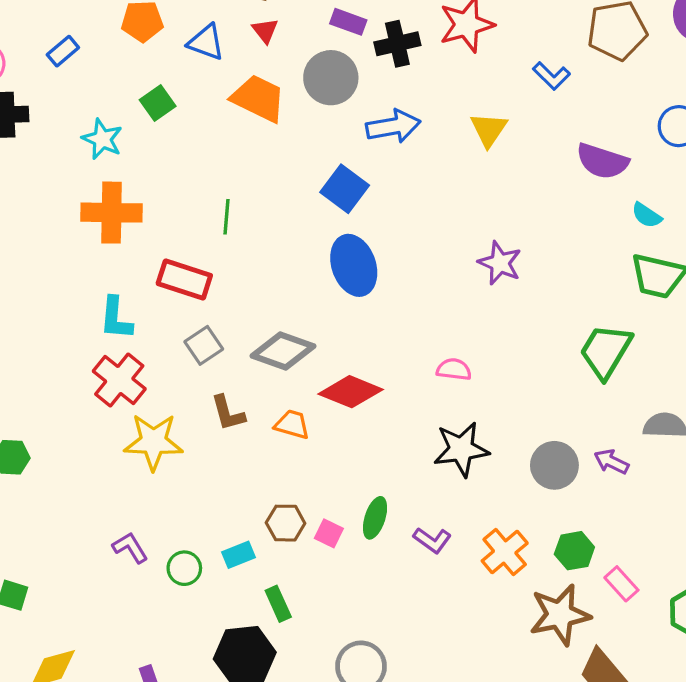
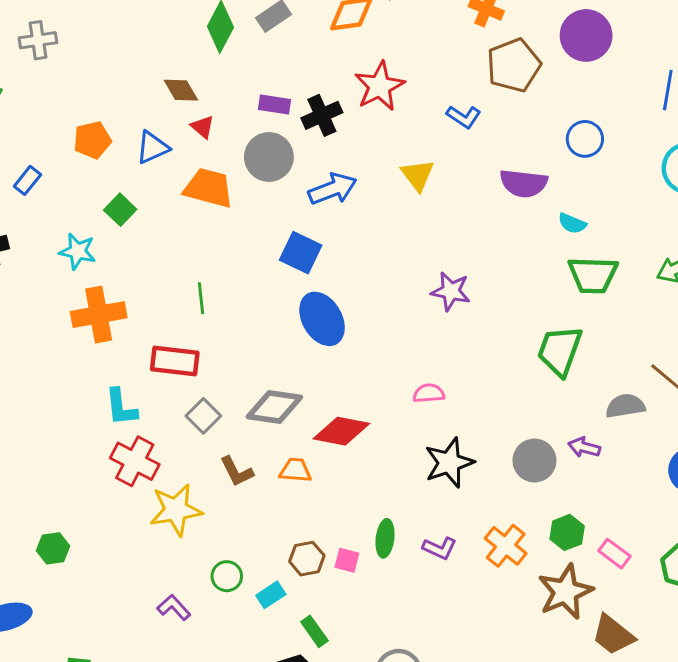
blue triangle: (206, 42) -> (152, 147), turned -33
green circle: (184, 568) -> (227, 576), moved

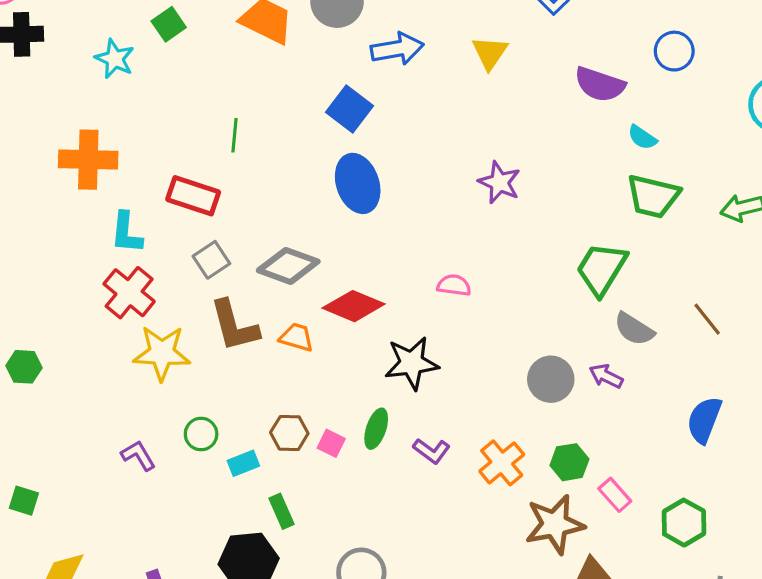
orange cross: (99, 315) -> (88, 160), moved
gray semicircle: (625, 406) -> (634, 329), moved, turned -150
black star: (449, 463) -> (412, 363), moved
brown L-shape: (237, 471) -> (234, 326), size x1.5

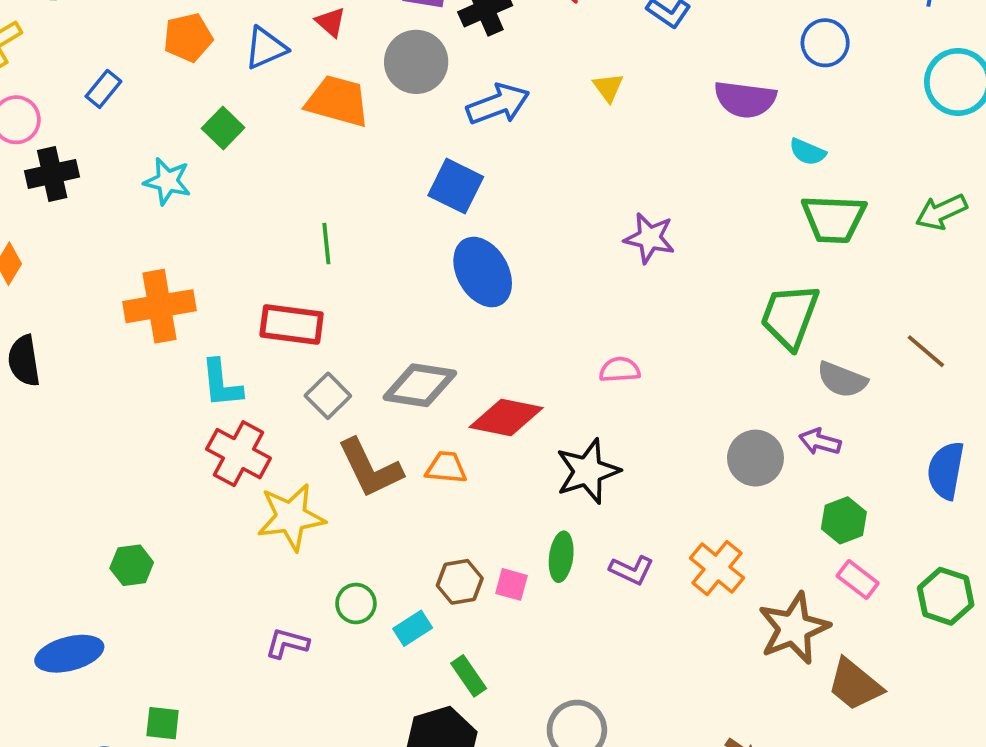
yellow triangle: (490, 53) -> (608, 87), size x0.7
purple L-shape: (138, 455) -> (287, 643), turned -33
green hexagon: (569, 462) -> (844, 520), moved

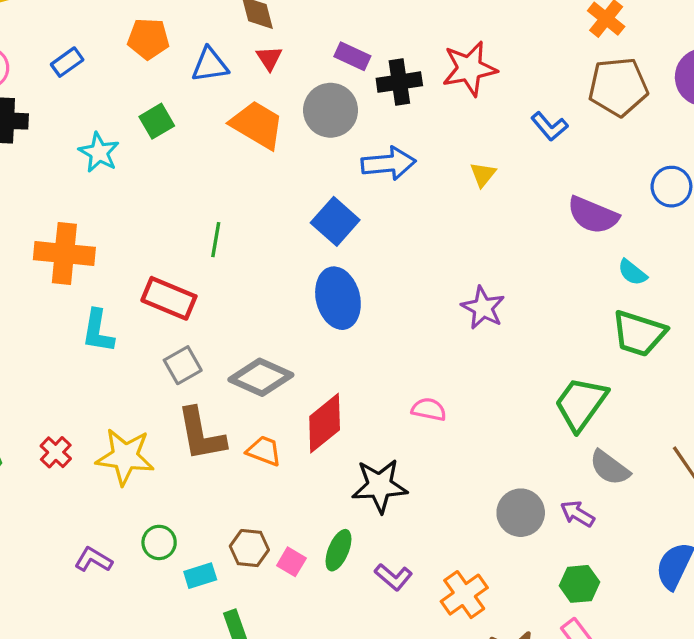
red diamond: (506, 417) -> (325, 423), turned -66
red cross: (239, 454) -> (56, 452), moved, size x0.6

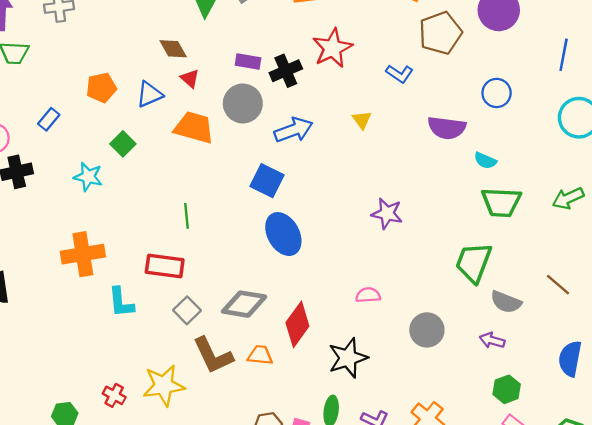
gray circle: (521, 513) -> (427, 330), moved

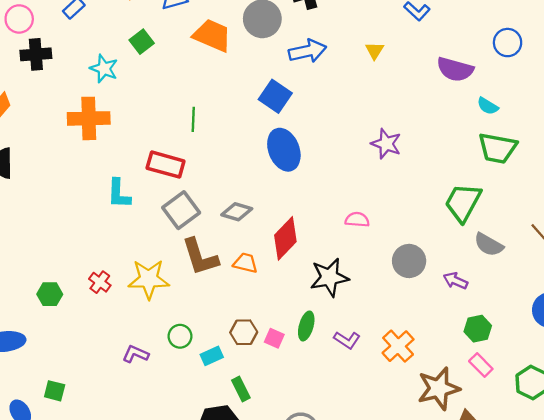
orange cross: (83, 254) -> (89, 118), moved
gray diamond: (244, 304) -> (237, 212), size x0.7
gray square: (187, 310) -> (181, 210), size x1.4
purple arrow: (492, 340) -> (455, 281), moved

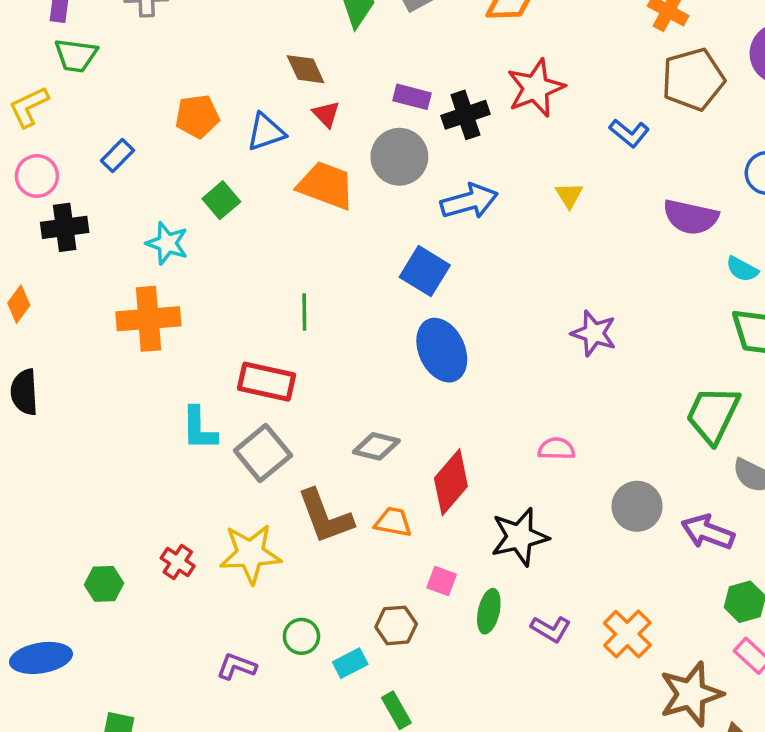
gray square: (181, 210) -> (263, 453), moved
purple arrow: (455, 281) -> (708, 532), size x1.4
pink square: (274, 338) -> (442, 581), moved

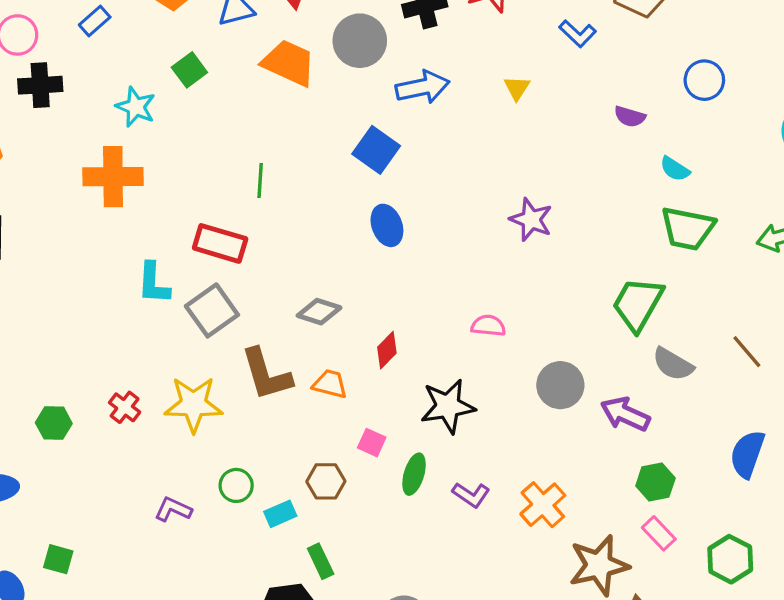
purple semicircle: (691, 217) -> (630, 117), size x0.6
blue ellipse: (442, 350) -> (387, 225), size x0.7
red diamond: (451, 482) -> (387, 350), size x0.6

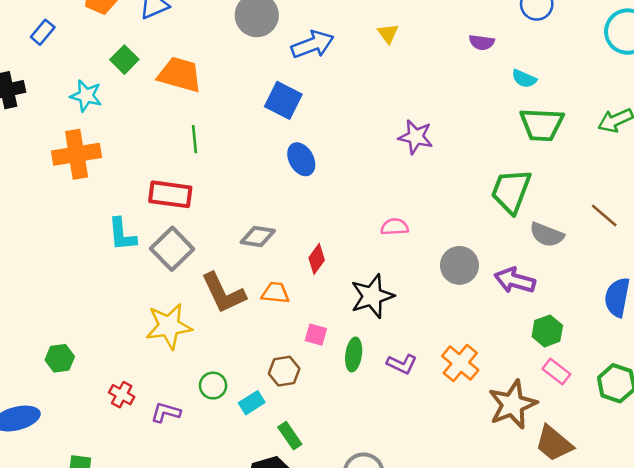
orange trapezoid: (289, 63) -> (180, 75), moved
red cross: (125, 407) -> (122, 395), moved

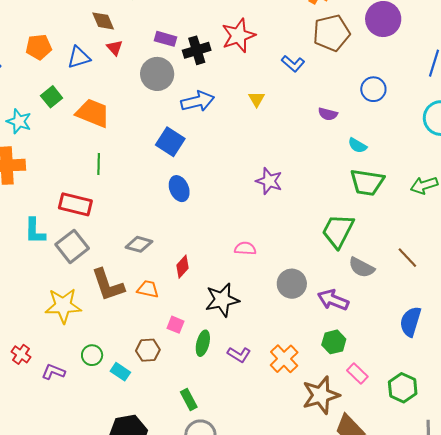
green hexagon: (547, 331) -> (334, 342), moved
cyan rectangle: (252, 403) -> (120, 372), turned 60
green rectangle: (290, 436) -> (189, 399), moved

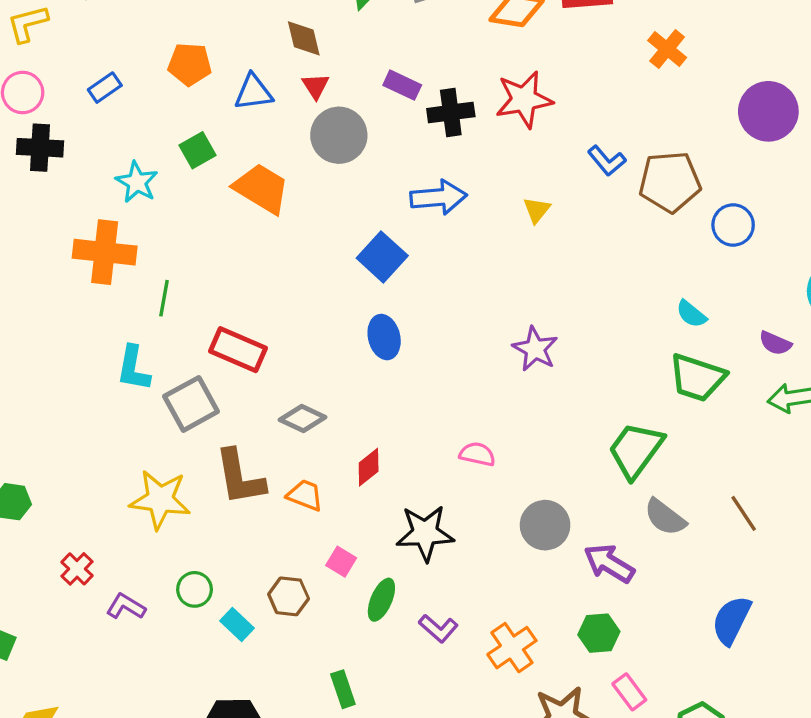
brown pentagon: (331, 33) -> (670, 182), moved
gray circle: (157, 74) -> (339, 135), moved
purple semicircle: (328, 114) -> (775, 343), moved
green line: (99, 164) -> (164, 298), moved
red rectangle: (75, 204) -> (238, 350), moved

